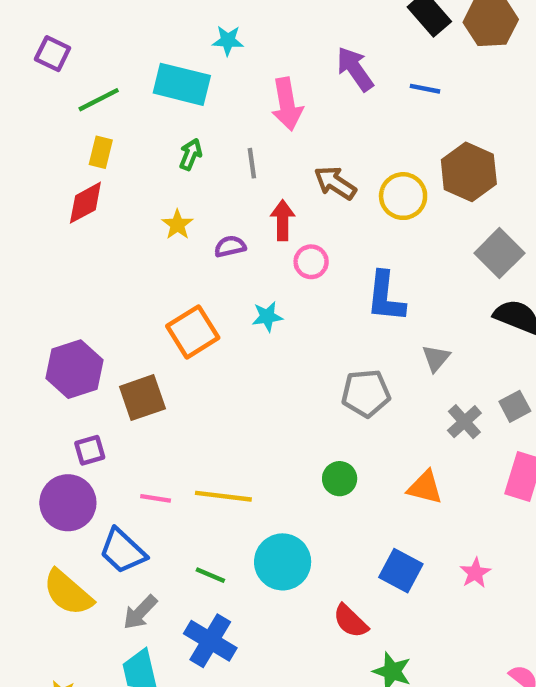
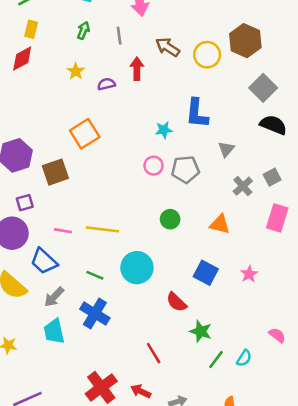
pink circle: (311, 262) -> (154, 166), moved
cyan star: (267, 317) -> (164, 130), moved

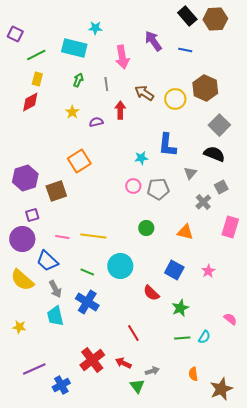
black semicircle: (273, 125) -> (214, 154), moved
gray square: (272, 177) -> (221, 187), moved
gray arrow: (54, 297) -> (55, 289), turned -72
green star: (201, 331) -> (180, 308), moved, turned 30
green line: (216, 359) -> (182, 338), turned 49

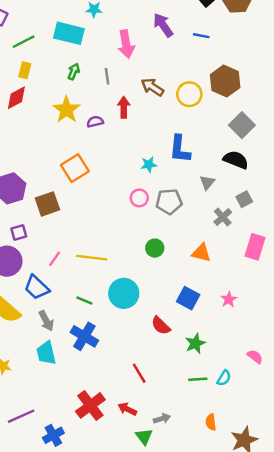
yellow star: (72, 112) -> (66, 110), size x1.6
pink line: (62, 237) -> (55, 259), turned -64

